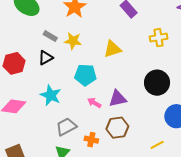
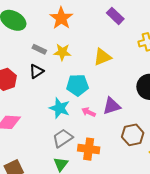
cyan star: (51, 95) -> (60, 108), moved
brown hexagon: (117, 128) -> (133, 135), moved
orange cross: (91, 140) -> (89, 149), size x1.5

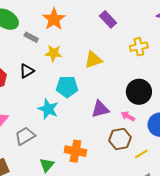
gray rectangle: (39, 49) -> (31, 37), moved
pink arrow: (89, 112) -> (128, 116), moved
gray trapezoid: (63, 138) -> (25, 136), moved

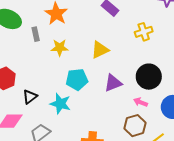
gray rectangle: (31, 37) -> (36, 34), turned 56
black triangle: (27, 71) -> (30, 97), moved
purple triangle: (100, 109) -> (113, 83), moved

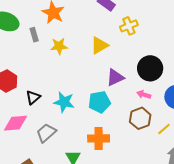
yellow cross: (144, 32) -> (129, 26), moved
cyan pentagon: (77, 79) -> (99, 102), moved

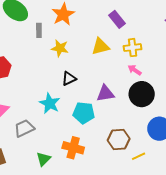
yellow triangle: (99, 45) -> (100, 46), moved
pink arrow: (144, 95) -> (135, 70), moved
black triangle: (33, 97) -> (69, 79), moved

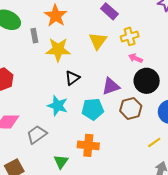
yellow triangle: (100, 46) -> (98, 41), turned -30
yellow star: (60, 48) -> (58, 50), size x1.4
brown hexagon: (119, 140) -> (131, 108), moved

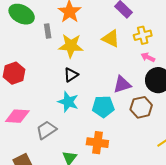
yellow triangle: (98, 41) -> (111, 38), turned -42
black triangle: (72, 78) -> (71, 75), moved

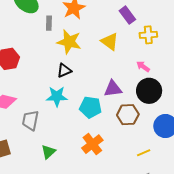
yellow cross: (143, 35) -> (148, 35), moved
cyan star: (68, 102) -> (57, 96), turned -30
gray trapezoid: (46, 130) -> (30, 120), turned -55
orange cross: (97, 143) -> (92, 144), moved, turned 35

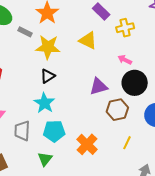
gray rectangle: (49, 23) -> (25, 32), turned -56
cyan star: (57, 96) -> (44, 103), turned -30
cyan pentagon: (90, 107) -> (54, 131), moved
yellow line: (144, 153) -> (127, 143), moved, turned -32

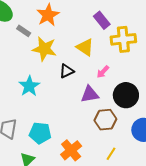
yellow cross: (125, 28) -> (123, 39), size x1.4
pink arrow: (125, 60) -> (103, 72), moved, turned -80
black triangle: (48, 76) -> (67, 71), moved
cyan star: (44, 103) -> (29, 86), moved

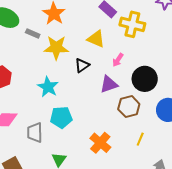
yellow cross: (123, 39) -> (132, 24), turned 30
cyan pentagon: (40, 133) -> (61, 117), moved

